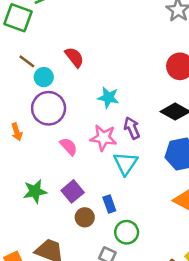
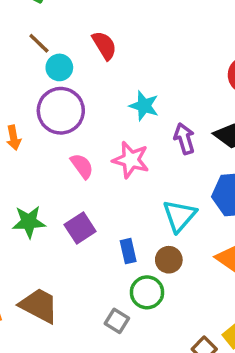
purple arrow: (132, 128) -> (184, 139), moved
cyan triangle: (126, 163) -> (179, 216), moved
brown circle: (85, 217) -> (169, 260), moved

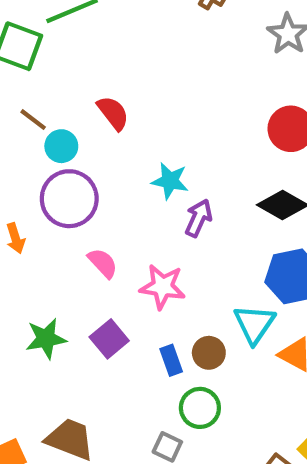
purple arrow: (184, 139) -> (198, 218), moved, turned 48
pink star: (131, 160) -> (163, 287), moved
cyan triangle: (179, 216) -> (254, 324), moved
brown circle: (169, 260) -> (209, 353), moved

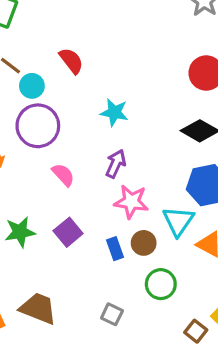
purple arrow: (198, 218) -> (116, 164), moved
pink star: (163, 287) -> (131, 202), moved
green circle: (200, 408) -> (161, 284), moved

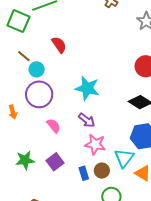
red semicircle: (71, 61) -> (59, 45), moved
cyan star: (114, 112) -> (87, 88), size x1.4
purple arrow: (116, 164) -> (87, 120), turned 102

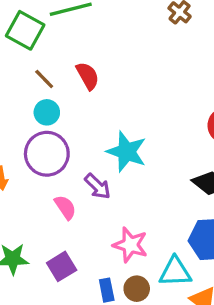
brown line: (24, 56) -> (44, 79), moved
purple arrow: (87, 120) -> (98, 186), moved
cyan triangle: (124, 158) -> (175, 272), turned 45

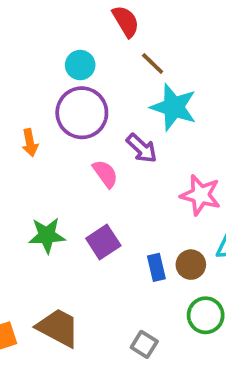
brown line: (44, 79) -> (153, 64), moved
pink star: (130, 245) -> (201, 195), moved

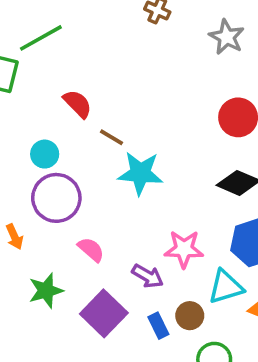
purple arrow: (142, 148) -> (148, 276), moved
green star: (47, 235) -> (46, 291), moved
purple square: (103, 242) -> (104, 313), size x1.4

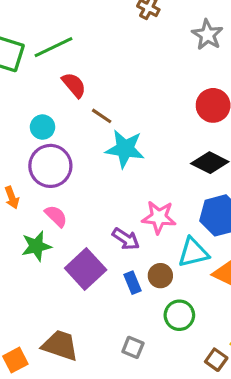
green line: (41, 38) -> (53, 47), moved
pink semicircle: (91, 250) -> (56, 216), moved

